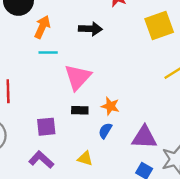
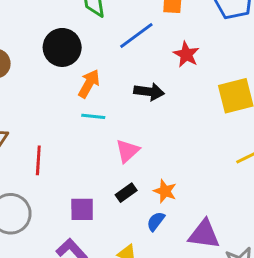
pink triangle: (78, 77) -> (127, 151), size x0.7
black rectangle: (80, 110) -> (126, 193), turned -42

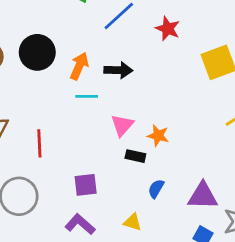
black circle: (62, 47) -> (37, 52), moved
black arrow: (149, 92) -> (118, 70), moved
orange star: (165, 191) -> (158, 136), moved
black rectangle: (126, 193) -> (135, 156), moved, turned 54

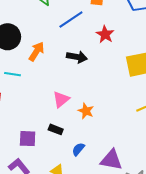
black arrow: (118, 70) -> (77, 57), moved
cyan line: (87, 96) -> (12, 74), moved
black rectangle: (135, 156) -> (56, 129), moved

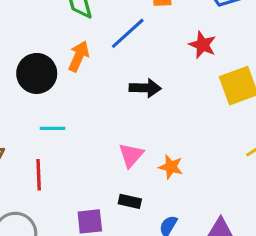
red star: (105, 34) -> (202, 45), moved
orange arrow: (36, 51) -> (79, 56), moved

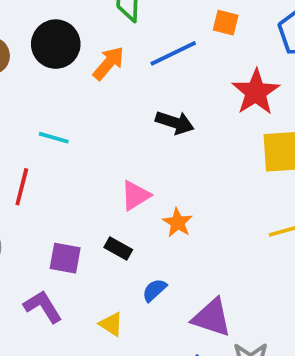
red star: (202, 45) -> (256, 92), size x1.4
black circle: (37, 73) -> (56, 44), moved

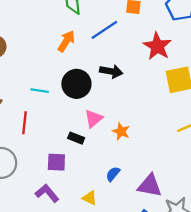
black circle: (56, 44) -> (76, 84), moved
black rectangle: (118, 249) -> (76, 138), moved

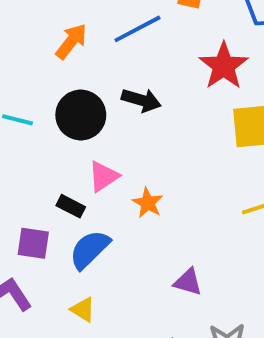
blue semicircle: (113, 174) -> (90, 249), moved, size x1.6
purple triangle: (150, 186) -> (188, 282), moved, size x0.7

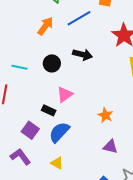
black circle: (81, 115) -> (52, 63), size x0.7
orange star: (148, 203) -> (105, 115), moved
purple square: (33, 243) -> (30, 130), turned 30

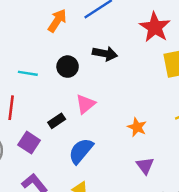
black rectangle: (49, 110) -> (57, 121), moved, turned -56
purple square: (30, 130) -> (29, 143), moved
purple triangle: (110, 147) -> (145, 166), turned 42

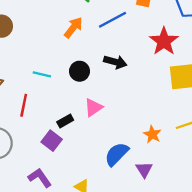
orange star: (137, 127) -> (152, 134), moved
purple square: (29, 143) -> (52, 141), moved
blue semicircle: (81, 151) -> (117, 154), moved

